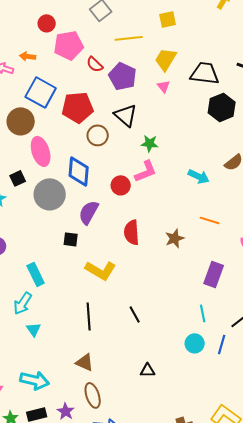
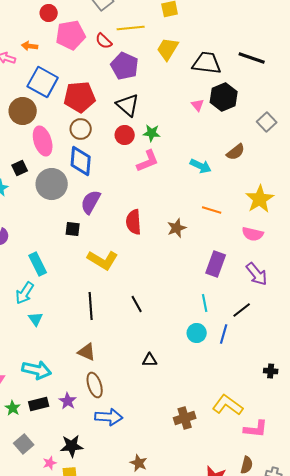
red semicircle: (95, 64) -> (104, 41), moved
pink triangle: (164, 86) -> (198, 105), moved
brown circle: (98, 135) -> (81, 129), moved
red circle: (121, 185) -> (125, 135), moved

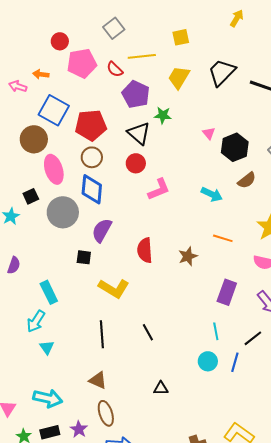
black trapezoid: (207, 63) -> (222, 72), moved, turned -52
black hexagon: (224, 97) -> (235, 147), moved
green star: (152, 133) -> (163, 115), moved

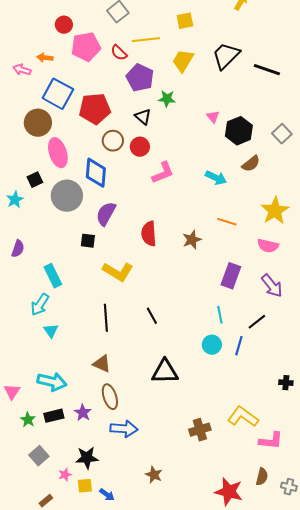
black triangle: (139, 133) -> (143, 117), size x0.7
brown circle: (92, 157) -> (113, 141), moved
black triangle: (161, 388) -> (165, 372), size x1.8

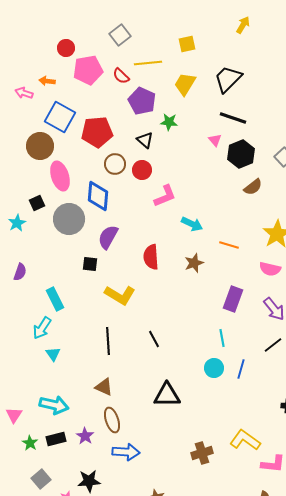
black line: (267, 70) -> (233, 118), moved
cyan arrow: (216, 178) -> (192, 224), moved
black line: (257, 322) -> (273, 345), moved

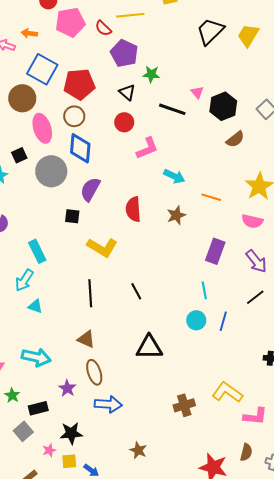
yellow trapezoid: (185, 84) -> (248, 35), moved
black line: (233, 118) -> (172, 109), moved
brown circle: (115, 164) -> (74, 116), moved
cyan triangle: (53, 354) -> (35, 306), turned -35
black rectangle: (56, 439) -> (38, 408), moved

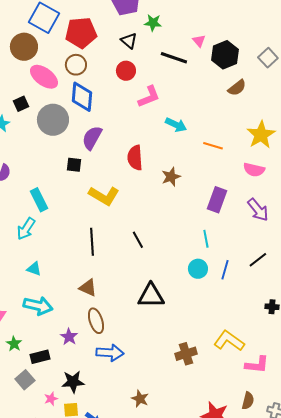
pink ellipse: (42, 128) -> (44, 77), turned -36
brown star: (176, 215) -> (171, 177), moved
black line: (255, 297) -> (258, 260), moved
cyan triangle: (35, 306) -> (34, 269), moved

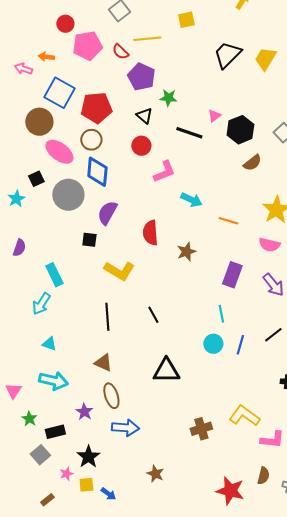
pink triangle: (199, 41) -> (214, 116), turned 32
black star: (73, 382) -> (88, 457), turned -30

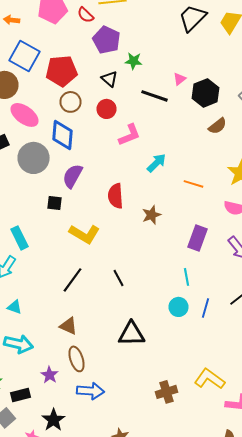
brown circle: (91, 140) -> (70, 102), moved
cyan arrow: (191, 200) -> (156, 163), turned -70
black line: (107, 317) -> (72, 280), turned 40

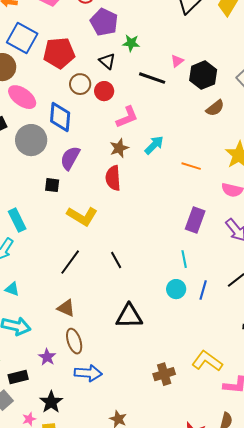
brown circle: (70, 102) -> (80, 84), moved
brown star: (152, 215) -> (119, 148), moved

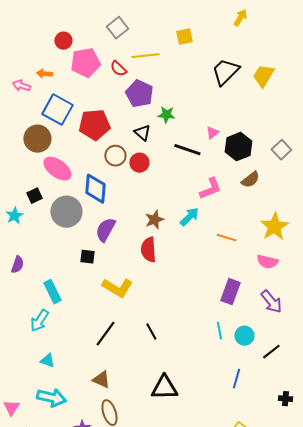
pink L-shape: (127, 117) -> (210, 189), moved
cyan circle: (176, 289) -> (244, 336), moved
blue line: (203, 290) -> (236, 379), moved

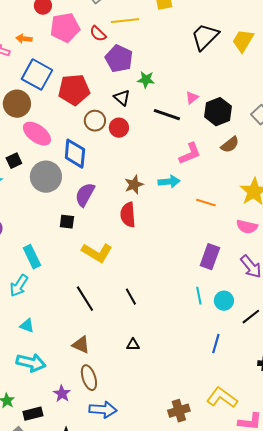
cyan arrow: (189, 217) -> (169, 182), turned 40
black line: (105, 334) -> (85, 299), turned -68
black triangle: (164, 388) -> (133, 345), moved, size x0.5

